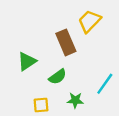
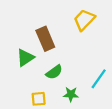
brown rectangle: (66, 42) -> (45, 39), moved

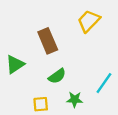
green triangle: (25, 58) -> (15, 64), moved

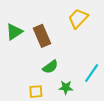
green triangle: (15, 64) -> (14, 32), moved

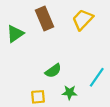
brown rectangle: (42, 36) -> (45, 18), moved

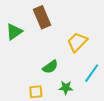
yellow trapezoid: (83, 20) -> (77, 42), moved

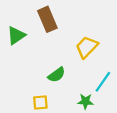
green star: (66, 88) -> (86, 101), moved

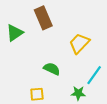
green semicircle: (57, 75) -> (52, 69), turned -119

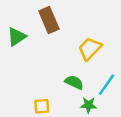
green semicircle: (52, 69) -> (74, 82), moved

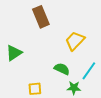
green triangle: (17, 37) -> (14, 53), moved

